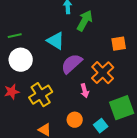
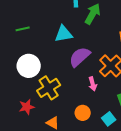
cyan triangle: (56, 41) -> (64, 34), turned -42
white circle: (21, 60) -> (29, 66), moved
red star: (12, 92) -> (27, 107), moved

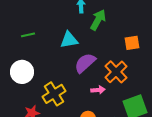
white circle: (29, 66) -> (22, 72), moved
pink arrow: (93, 84) -> (98, 90), turned -80

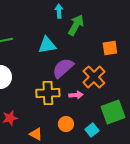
yellow cross: (54, 94) -> (48, 93), moved, turned 30

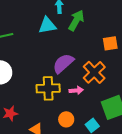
cyan triangle: (47, 45) -> (47, 25), moved

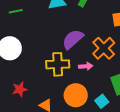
orange circle: (66, 119) -> (76, 95), size x1.5

